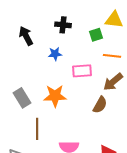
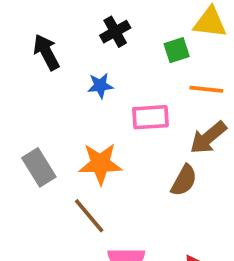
black cross: (63, 25) -> (115, 32), turned -35
brown line: (37, 129) -> (89, 216), moved, turned -40

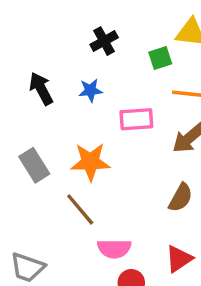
black arrow: (46, 52) -> (41, 89), moved
brown semicircle: (184, 180) -> (181, 198), moved

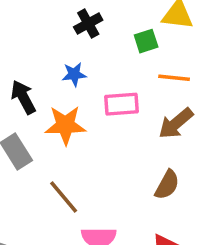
black arrow: (41, 89) -> (23, 97), moved
orange star: (90, 162) -> (65, 125), moved

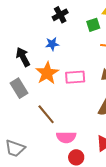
pink rectangle: (121, 104) -> (75, 77), moved
orange star: (65, 125) -> (47, 73), turned -30

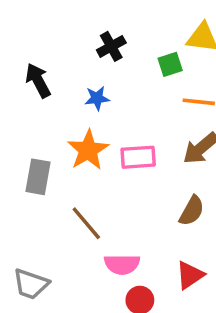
black arrow: (23, 57) -> (38, 80), moved
gray rectangle: (19, 88) -> (38, 177), turned 42

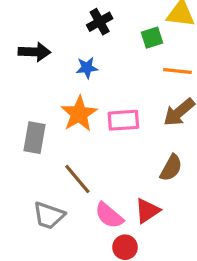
black arrow: (38, 80) -> (35, 52), turned 120
pink semicircle: (122, 264) -> (109, 215), turned 40
red triangle: (190, 275) -> (147, 211), moved
gray trapezoid: (31, 284) -> (49, 215), moved

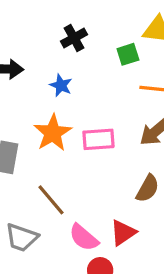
blue star: (87, 68) -> (61, 85), turned 30

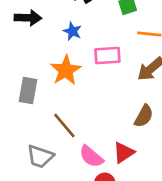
pink rectangle: (98, 139) -> (107, 55), moved

